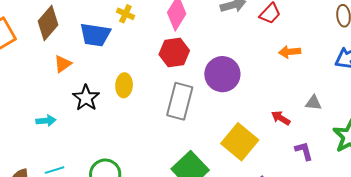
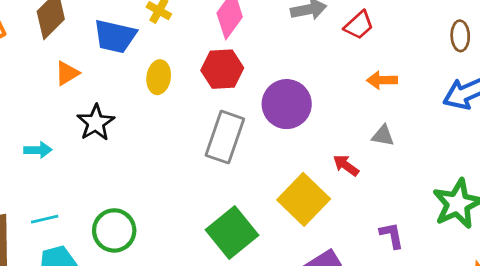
yellow ellipse: (124, 85) -> (159, 77), moved
gray triangle: (313, 103) -> (383, 136), moved
red arrow: (281, 118) -> (346, 165), moved
purple L-shape: (304, 151) -> (392, 235), moved

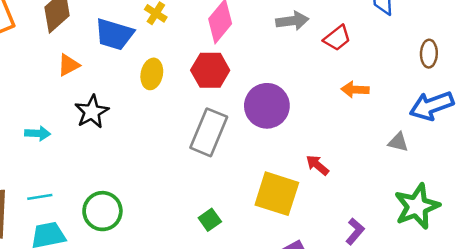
gray triangle: (383, 136) -> (398, 142), moved
yellow square: (304, 199) -> (277, 194), turned -30
green square: (232, 233) -> (210, 220), size x0.5
purple L-shape: (392, 235) -> (355, 231), turned 48

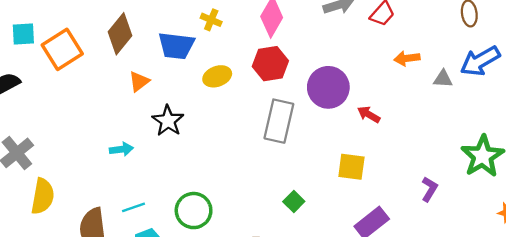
yellow ellipse: (152, 74) -> (217, 76), turned 68
gray triangle: (398, 142) -> (443, 79), moved
red arrow: (317, 165) -> (369, 114), moved
yellow square: (277, 194) -> (351, 167), size x0.7

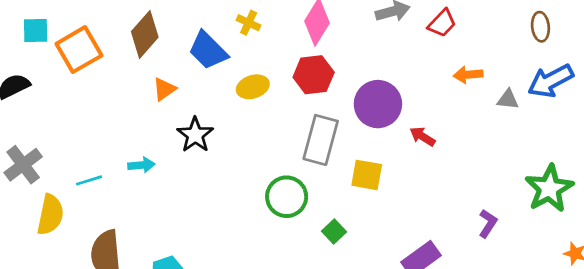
blue trapezoid: (176, 46) -> (208, 50), turned 36
yellow square: (351, 167) -> (367, 175), moved
cyan line: (134, 207) -> (89, 180), moved
green circle: (194, 211) -> (287, 197), moved

